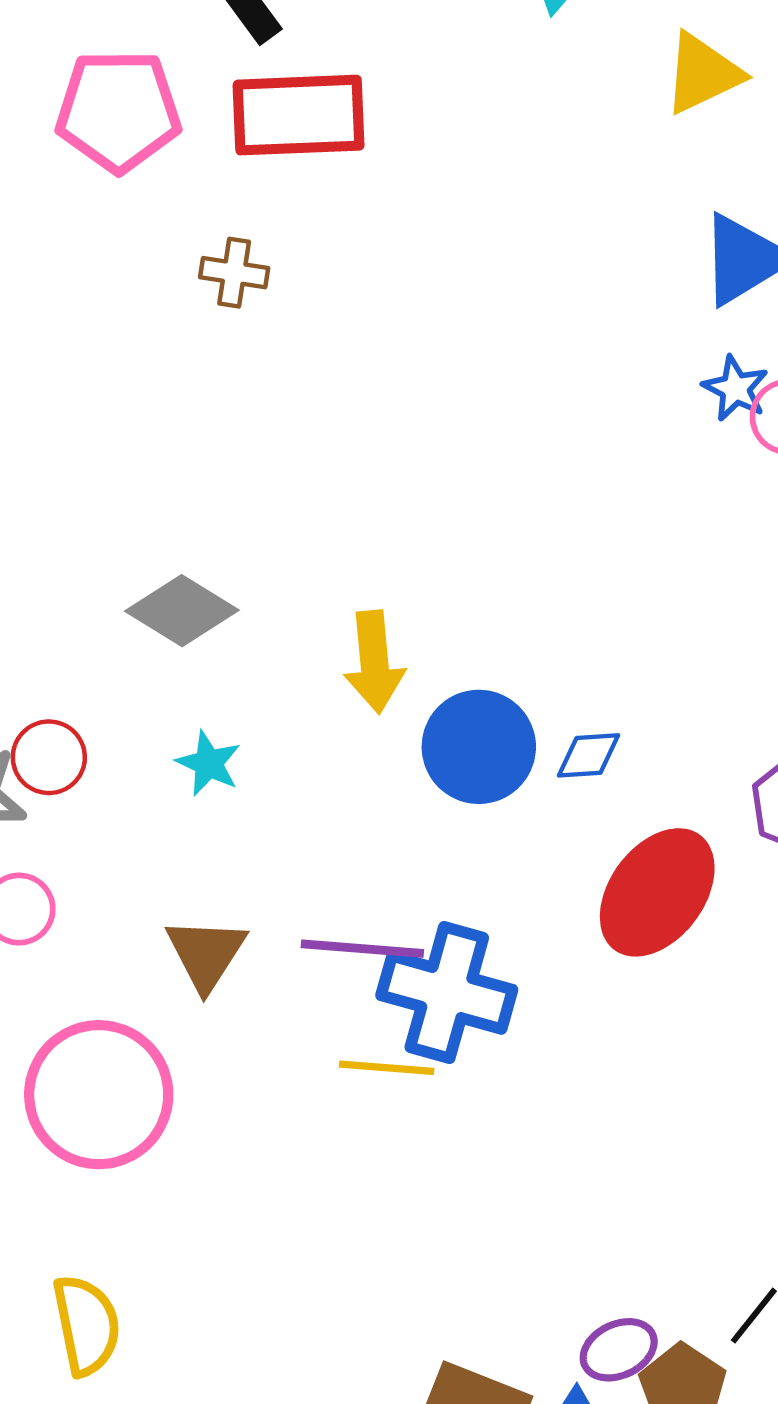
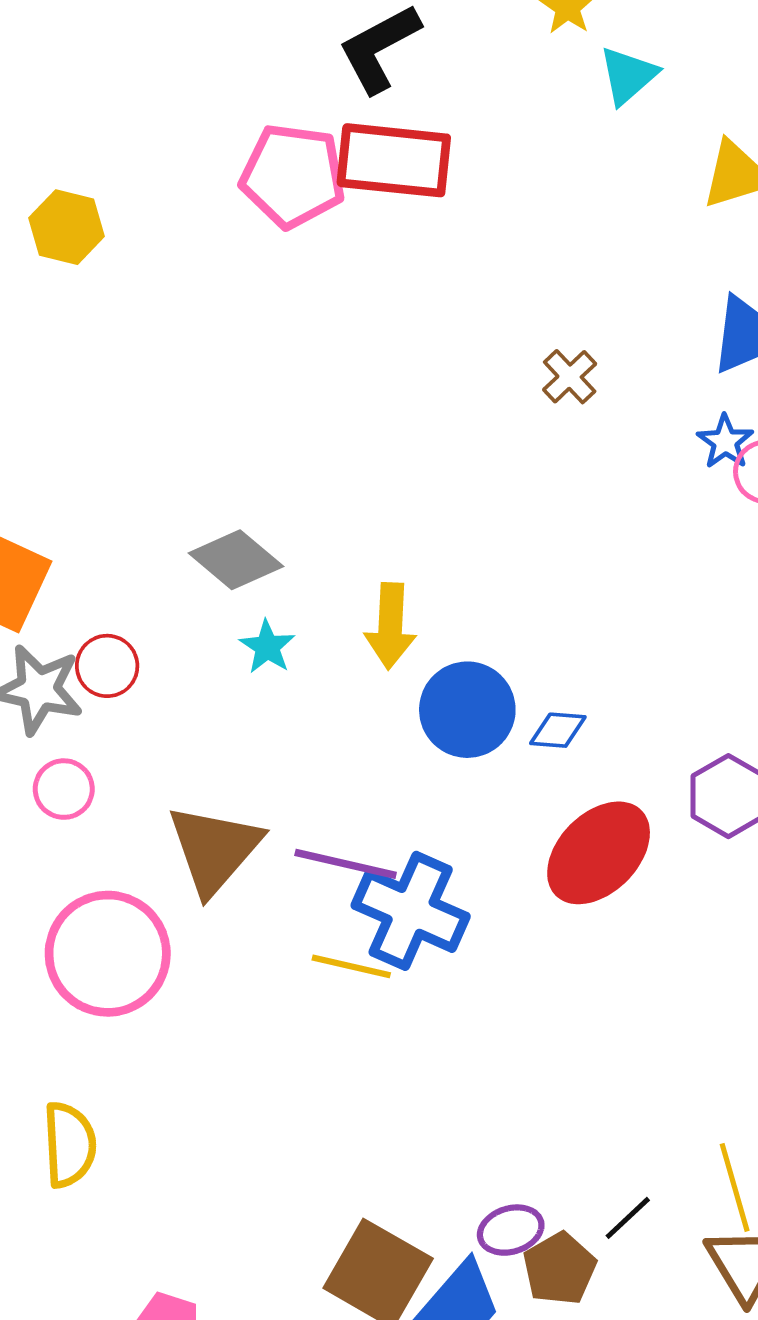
pink pentagon: (118, 111) -> (293, 176), moved
brown cross: (234, 273) -> (570, 377), moved, turned 30
cyan star: (209, 763) -> (267, 647), moved
brown triangle: (206, 954) -> (214, 849), size x1.4

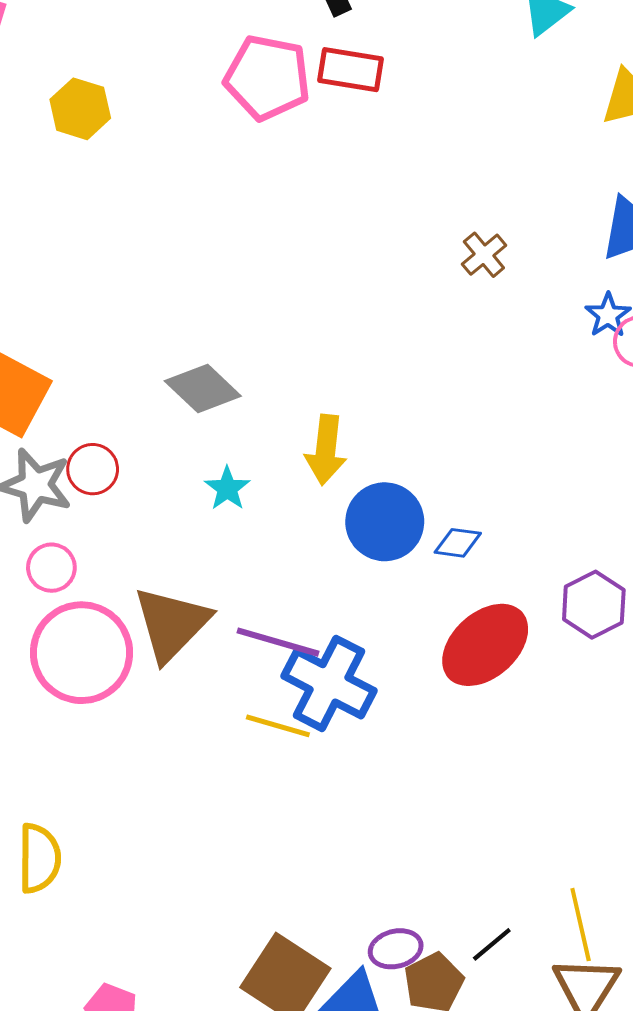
red rectangle: (394, 160) -> (351, 70), size x0.7
cyan star: (267, 647) -> (227, 488), moved
pink circle: (108, 954) -> (82, 653), moved

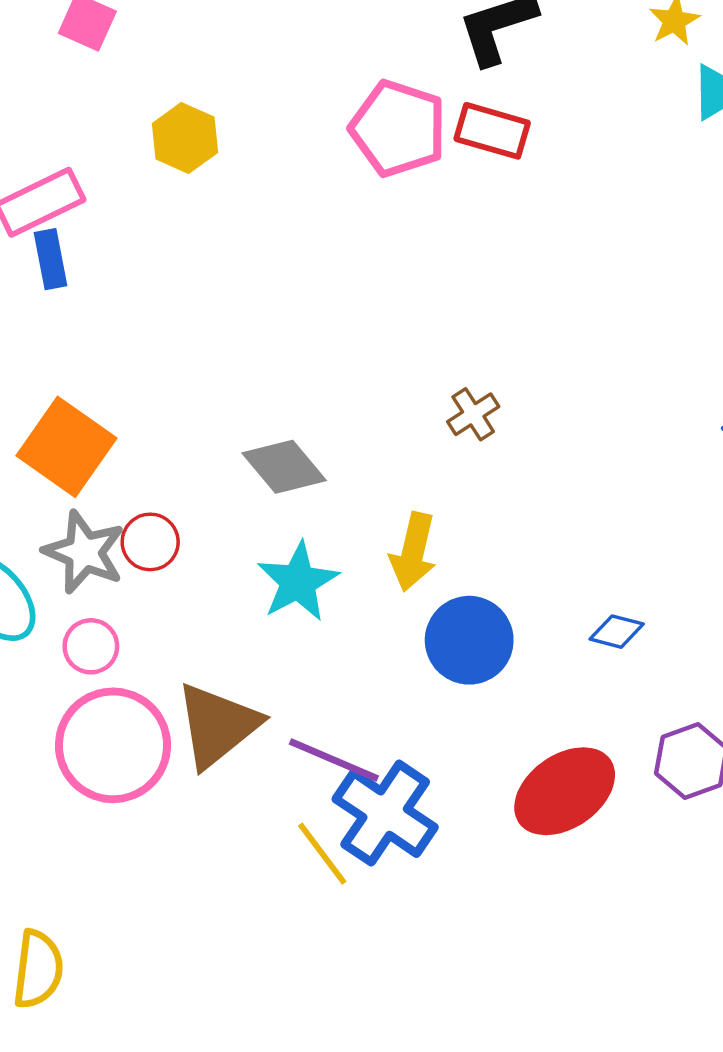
brown cross: (484, 255) -> (473, 414), moved
cyan star: (227, 488) -> (298, 582), size x1.6
blue diamond: (458, 543) -> (617, 632), moved
yellow line: (278, 726) -> (322, 854), turned 30

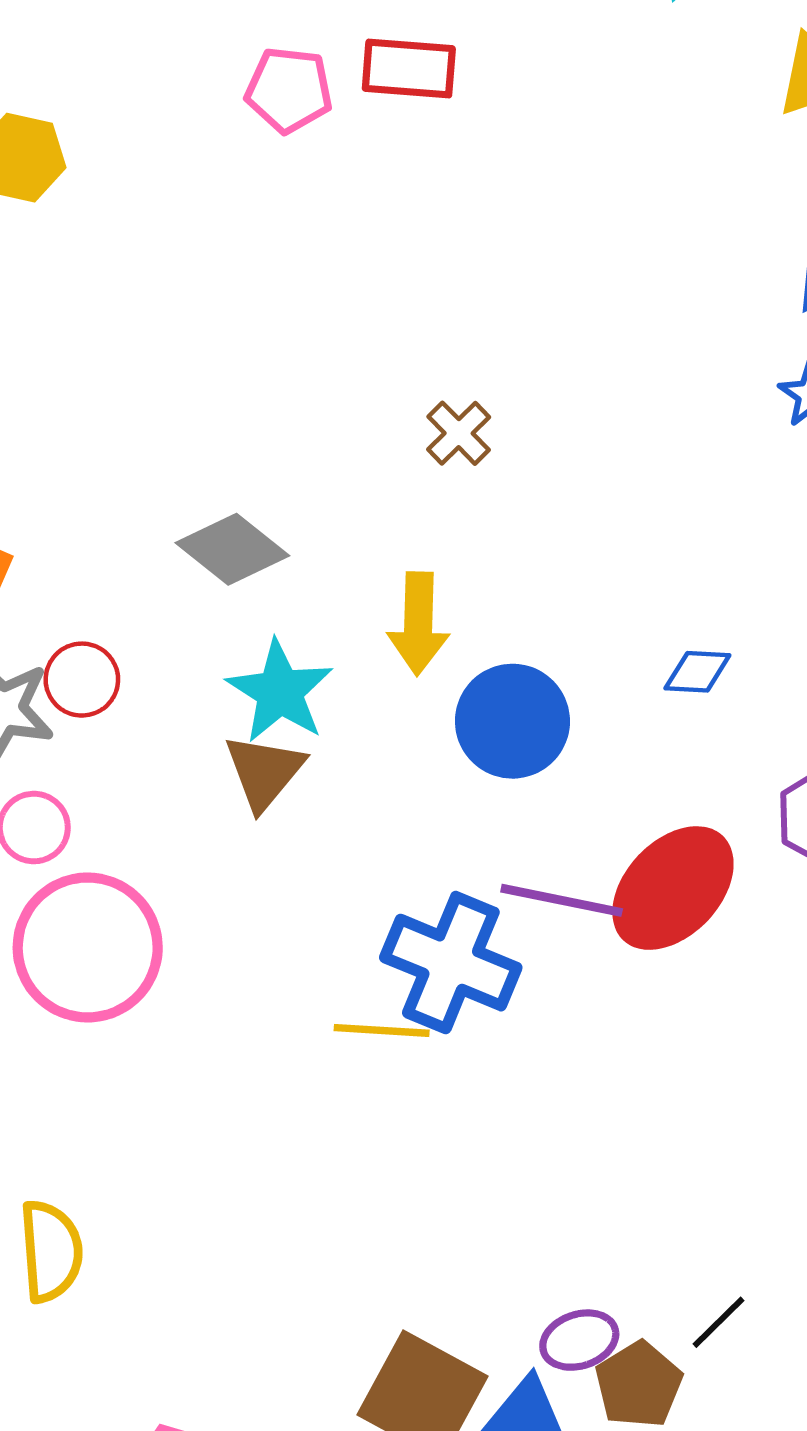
pink pentagon: (398, 128) -> (289, 90), size x0.7
brown triangle: (217, 725) -> (264, 772), moved, size x0.7
purple line: (334, 760) -> (562, 900), moved
yellow line: (322, 854) -> (382, 1030), turned -38

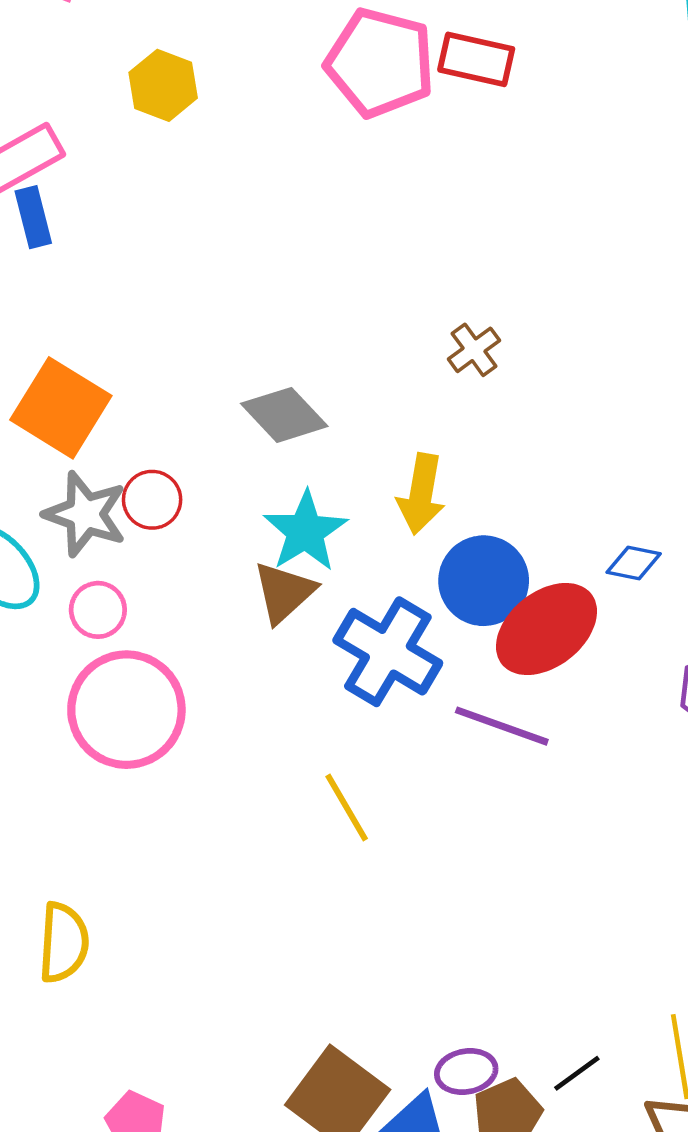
pink pentagon: (289, 90) -> (380, 63), size x1.6
red ellipse: (673, 888) -> (547, 629), moved
blue cross: (451, 963) -> (388, 652), moved
yellow line: (382, 1030) -> (347, 807), turned 48

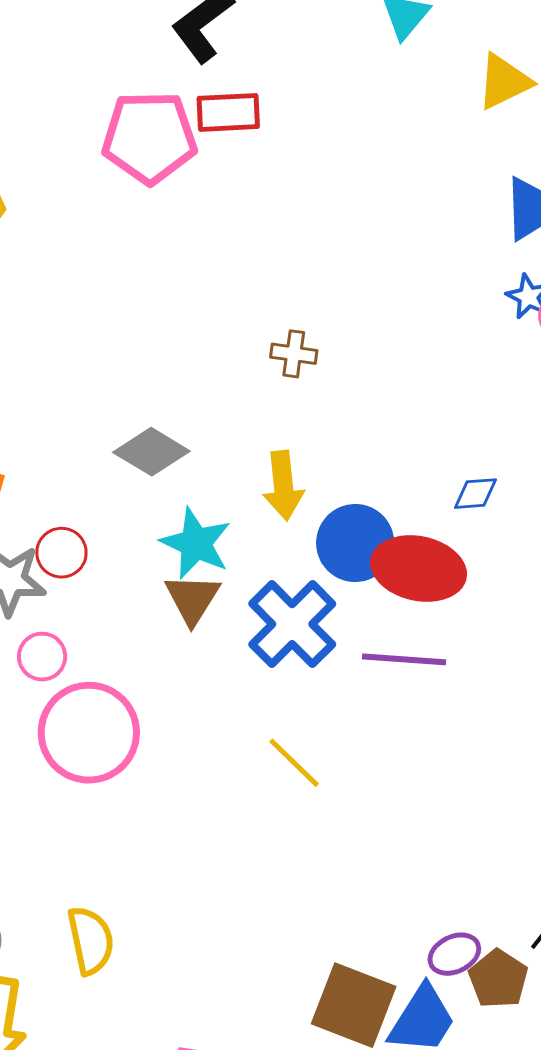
brown cross: (474, 350) -> (294, 354), turned -30
red ellipse: (547, 629) -> (419, 569), turned 66
blue cross: (388, 652) -> (292, 624), turned 30

